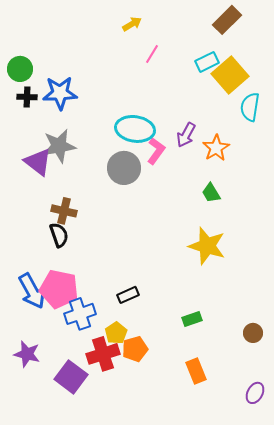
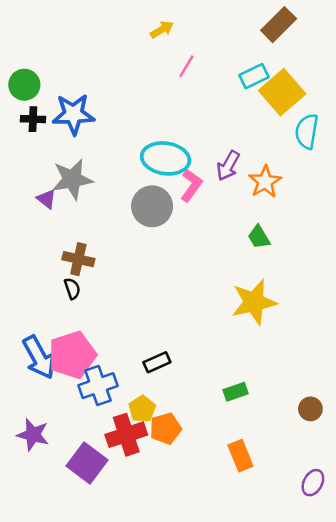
purple triangle: (38, 162) -> (46, 199), size x0.6
black semicircle: (59, 235) -> (72, 289), size x0.7
yellow star: (207, 246) -> (254, 302), turned -30
pink pentagon: (59, 289) -> (72, 355), turned -30

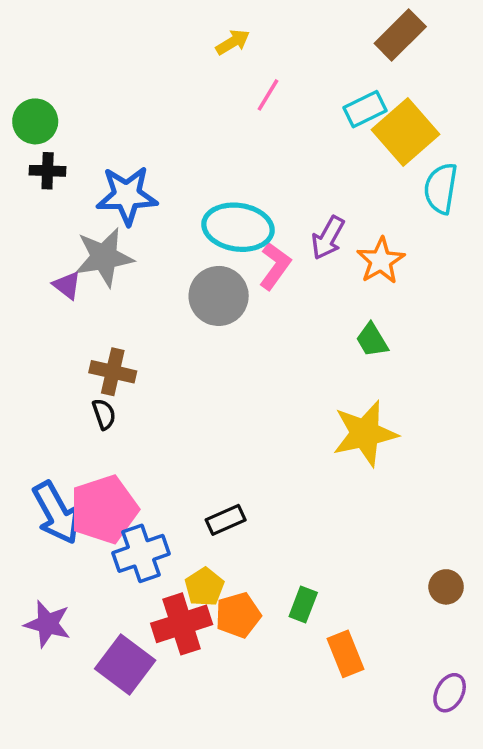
blue star: (73, 114) -> (127, 195), moved
green rectangle: (236, 392) -> (303, 605), moved, turned -50

